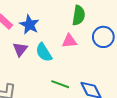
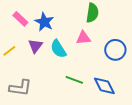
blue circle: (103, 37) -> (115, 50), moved

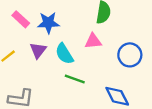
blue star: (44, 22) -> (48, 23), turned -30
green line: (74, 80) -> (75, 79), moved

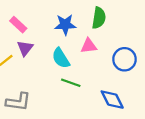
blue star: (48, 23) -> (65, 25), moved
purple triangle: (38, 50) -> (25, 48), moved

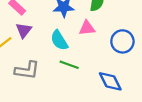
gray L-shape: (18, 102) -> (27, 70), moved

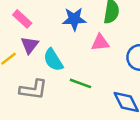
cyan semicircle: (59, 40) -> (53, 60), moved

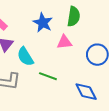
blue star: (74, 19) -> (43, 23), turned 30

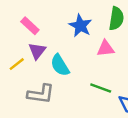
green line: (48, 76) -> (101, 88), moved

